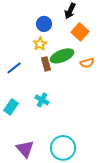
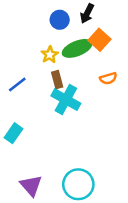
blue circle: (44, 24) -> (60, 20), moved
green ellipse: (62, 56) -> (77, 48), moved
cyan cross: (42, 100) -> (66, 100), moved, size x1.6

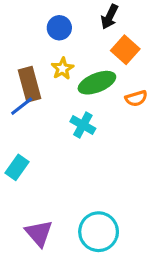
blue circle: (60, 20) -> (59, 28), moved
green ellipse: (77, 48) -> (97, 83), moved
brown rectangle: (57, 80) -> (30, 84), moved, size x1.5
cyan cross: (66, 100) -> (83, 125), size x0.7

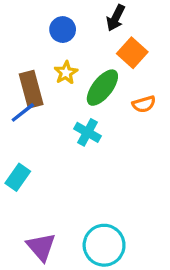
green ellipse: (97, 83) -> (102, 88), turned -30

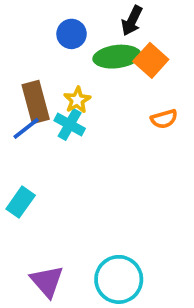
yellow star: (66, 73) -> (77, 100), moved
green ellipse: (102, 88) -> (117, 57), moved, turned 45
cyan cross: (87, 132) -> (70, 125), moved

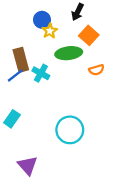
green ellipse: (117, 57) -> (69, 53), moved
yellow star: (77, 100) -> (50, 31), moved
cyan circle: (119, 279) -> (70, 130), moved

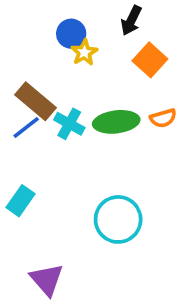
green ellipse: (69, 53) -> (116, 122), moved
brown rectangle: (21, 60) -> (36, 101), turned -35

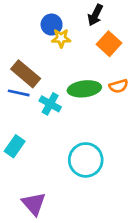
yellow star: (84, 52) -> (61, 38), turned 30
cyan cross: (69, 124) -> (50, 104), moved
blue line: (26, 128) -> (19, 93), turned 50

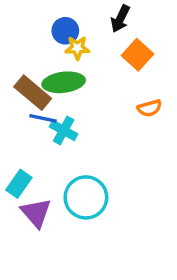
green ellipse: (84, 89) -> (64, 82), moved
blue line: (19, 93) -> (43, 118), moved
cyan circle: (86, 160) -> (86, 197), moved
purple triangle: (34, 204) -> (36, 213), moved

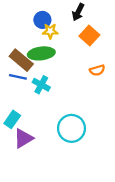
blue line: (43, 118) -> (18, 77), moved
cyan circle: (86, 197) -> (71, 128), moved
purple triangle: (36, 213) -> (23, 138), turned 40

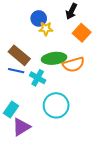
green ellipse: (41, 53) -> (54, 58), moved
orange semicircle: (97, 70) -> (73, 64), moved, size x1.5
cyan circle: (71, 128) -> (56, 105), moved

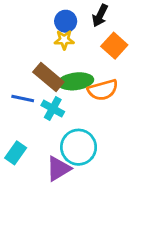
blue circle: (39, 18) -> (66, 21), moved
brown rectangle: (19, 55) -> (48, 77), moved
purple triangle: (21, 127) -> (58, 169), moved

